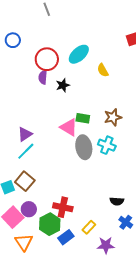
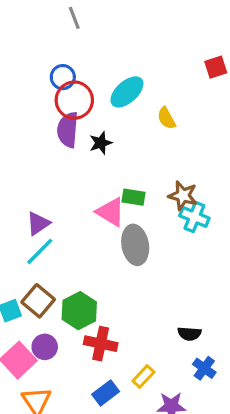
blue circle: (13, 40) -> (63, 77), moved
purple semicircle: (43, 77) -> (68, 130), size x1.5
brown star: (113, 117) -> (183, 196), turned 30
cyan cross: (107, 145) -> (194, 217), moved
green hexagon: (50, 224) -> (79, 311), moved

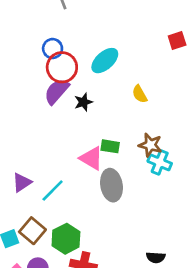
yellow semicircle: (166, 118) -> (140, 94), moved
purple semicircle: (68, 130) -> (57, 91), turned 36
purple triangle: (38, 223) -> (22, 182), moved
cyan line: (40, 251) -> (53, 190), moved

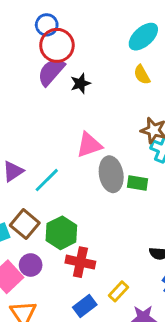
cyan ellipse: (105, 61) -> (143, 37), moved
green rectangle: (110, 146) -> (138, 183), moved
pink triangle: (91, 158) -> (89, 145), turned -50

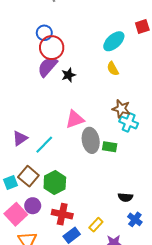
red cross: (80, 262) -> (62, 214), moved

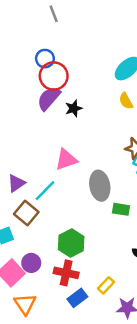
pink triangle: (75, 119) -> (66, 159), moved
green rectangle: (110, 147) -> (121, 209), moved
brown square: (28, 176) -> (26, 213), moved
green hexagon: (55, 183) -> (71, 243), moved

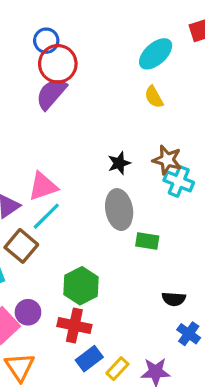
black star: (74, 108) -> (119, 163), moved
pink triangle: (66, 159) -> (43, 186), moved
yellow rectangle: (106, 285) -> (117, 369), moved

